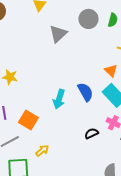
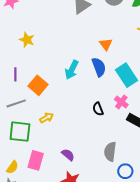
orange triangle: (111, 71) -> (106, 44), moved
black semicircle: (91, 133) -> (98, 109), turned -96

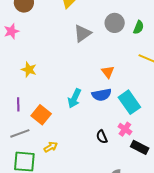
blue semicircle: (99, 67) -> (101, 95), turned 102

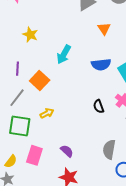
orange triangle: (108, 72) -> (104, 29), moved
cyan arrow: (74, 98) -> (64, 54), moved
gray line: (20, 133) -> (17, 98), turned -36

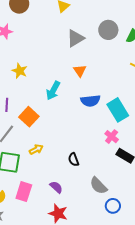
orange triangle: (104, 29) -> (80, 71), moved
black semicircle: (99, 106) -> (74, 160), moved
gray semicircle: (109, 149) -> (98, 186), turned -54

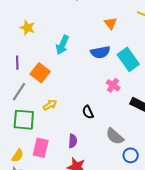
orange triangle: (80, 71) -> (111, 23), moved
pink cross: (112, 137) -> (113, 85), moved
purple semicircle: (56, 187) -> (73, 141), turned 56

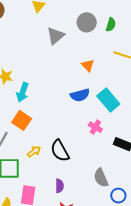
cyan arrow: (62, 45) -> (23, 92), moved
black semicircle: (88, 112) -> (60, 151), moved, size x1.6
gray semicircle: (115, 136) -> (101, 178), turned 30

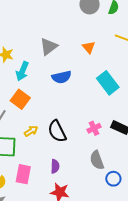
gray triangle: (55, 36) -> (49, 46), moved
blue semicircle: (80, 95) -> (62, 77), moved
pink cross: (95, 127) -> (94, 128), moved, turned 32

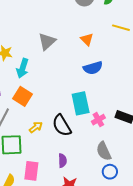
blue semicircle: (62, 77) -> (93, 68), moved
cyan rectangle: (108, 83) -> (81, 103), moved, turned 30
blue circle: (113, 179) -> (110, 172), moved

